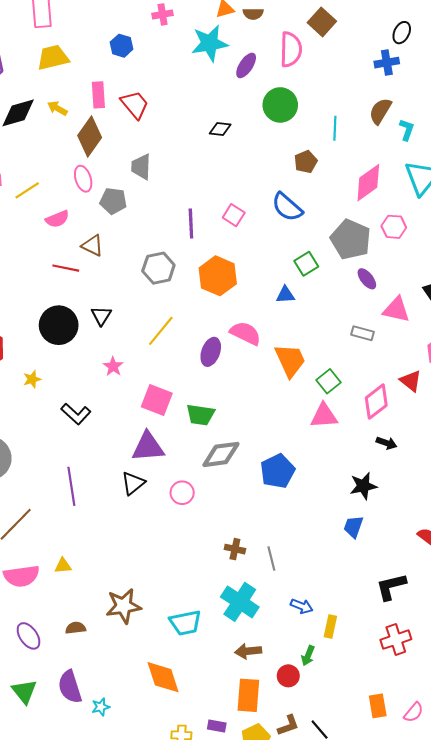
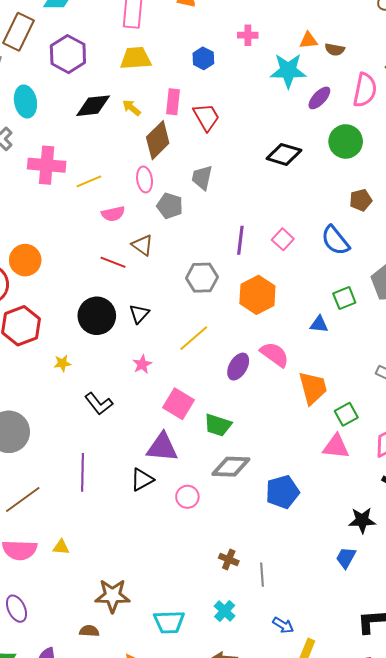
black diamond: (220, 129) -> (284, 154), size x1.6
cyan cross: (240, 602) -> (225, 611), size x0.6
brown semicircle: (76, 628) -> (89, 631), moved

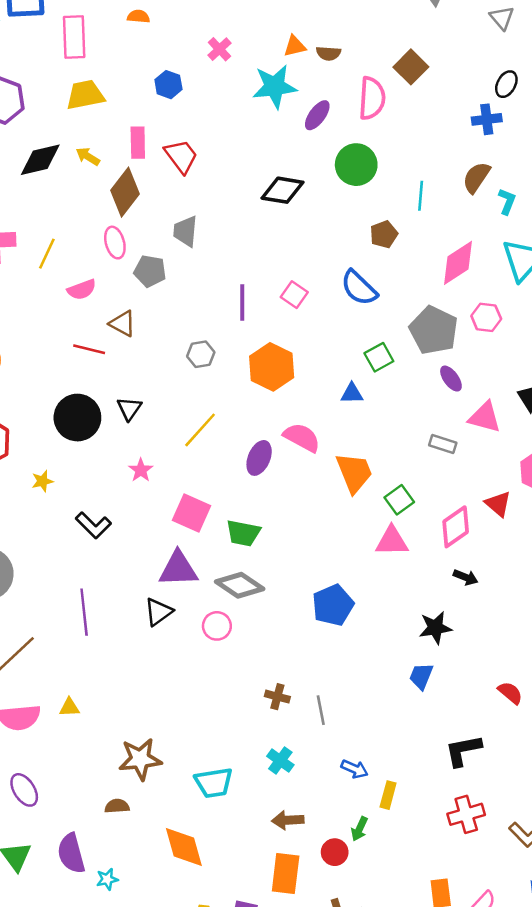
pink cross: (248, 35) -> (219, 49), turned -36
yellow line: (89, 181) -> (47, 254), turned -35
gray hexagon: (202, 278) -> (201, 354), size x0.7
gray diamond: (231, 467) -> (240, 585), moved, turned 39

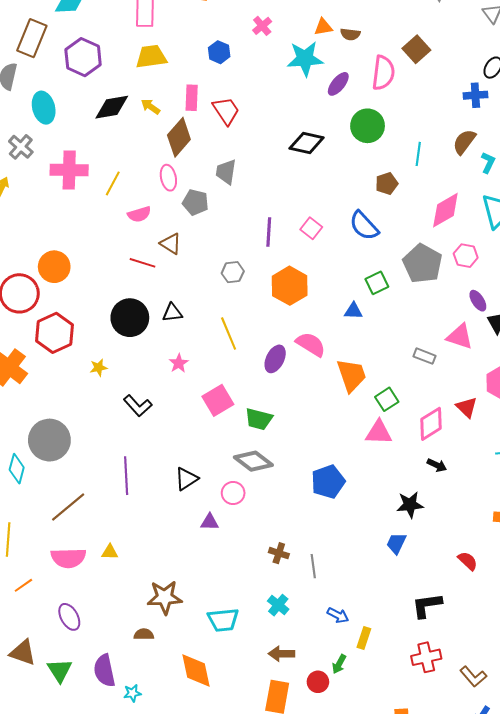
purple ellipse: (451, 379) -> (478, 301), moved
black triangle: (129, 409) -> (172, 313), turned 45
yellow line: (200, 430) -> (229, 333), turned -68
pink square: (191, 513) -> (218, 400), turned 32
purple triangle: (178, 569) -> (210, 522), moved, size x0.6

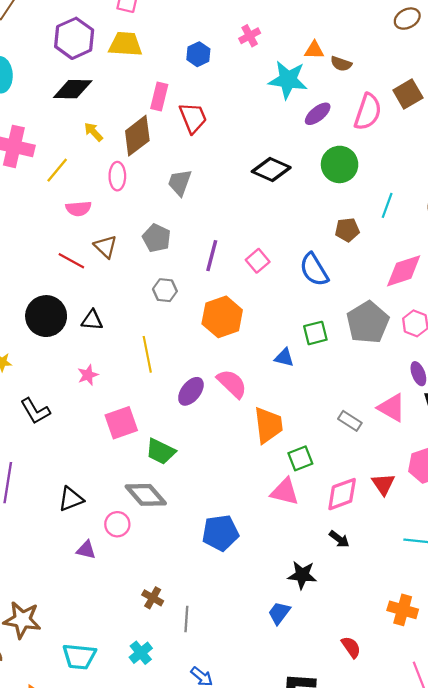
purple hexagon: (83, 57) -> (74, 38), moved
yellow arrow: (150, 107) -> (93, 132), moved
gray pentagon: (195, 202) -> (157, 238), moved

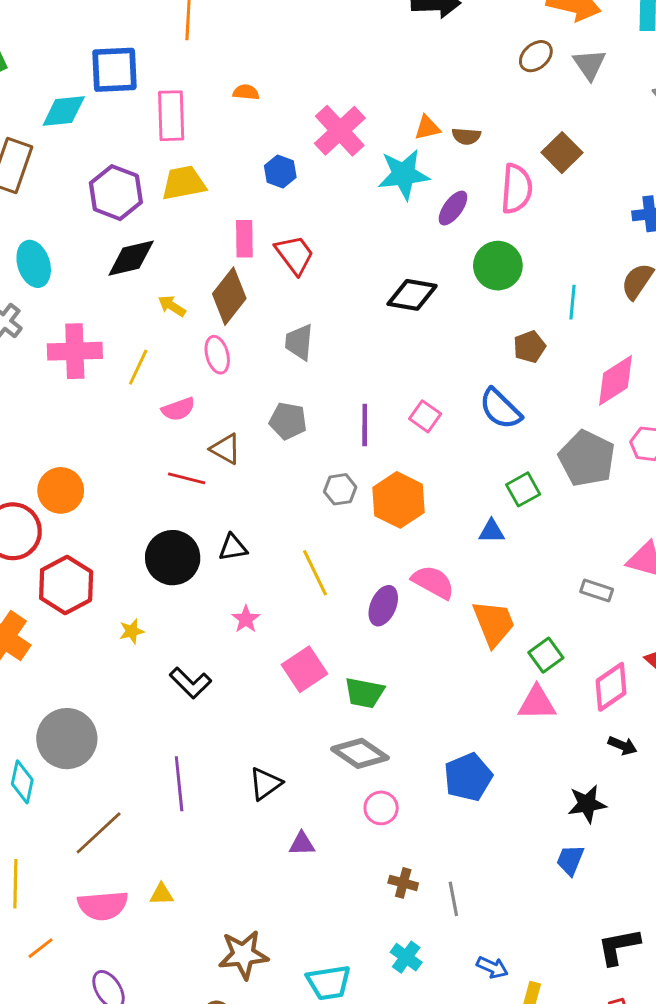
pink cross: (250, 36) -> (340, 131), size x1.8
gray hexagon: (165, 290) -> (340, 489), moved
pink circle: (117, 524) -> (381, 808), moved

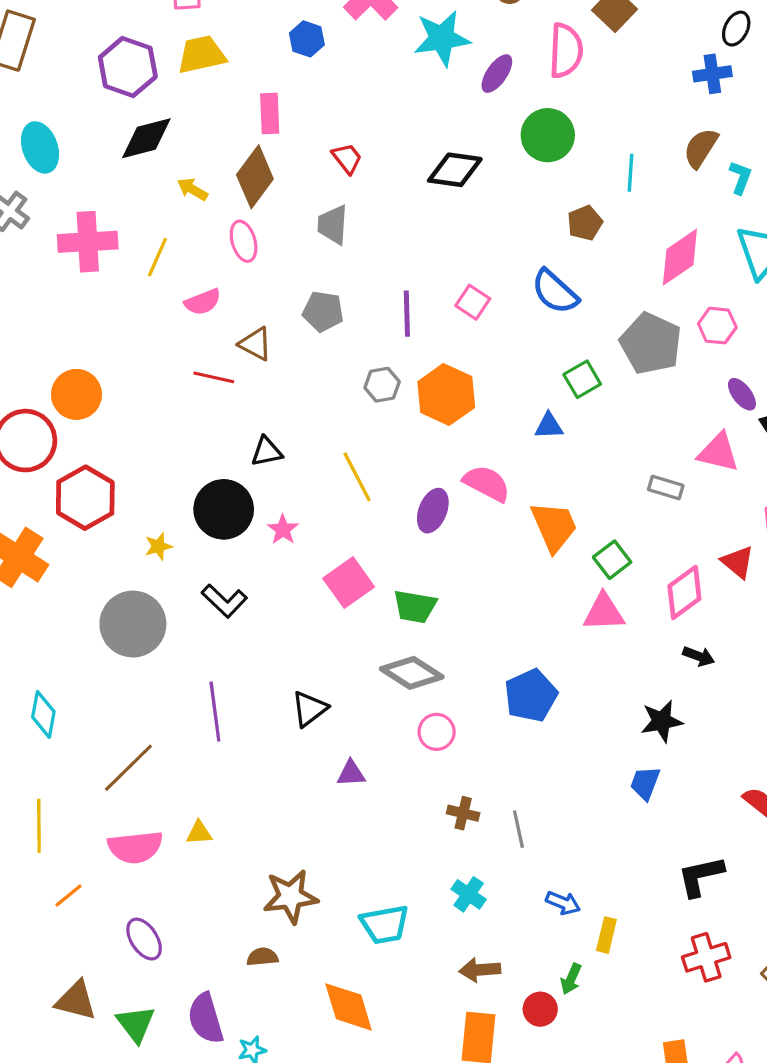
red trapezoid: (295, 255) -> (347, 158), moved, size x0.7
black circle: (173, 558) -> (224, 509), moved
gray circle: (67, 739) -> (133, 624), moved

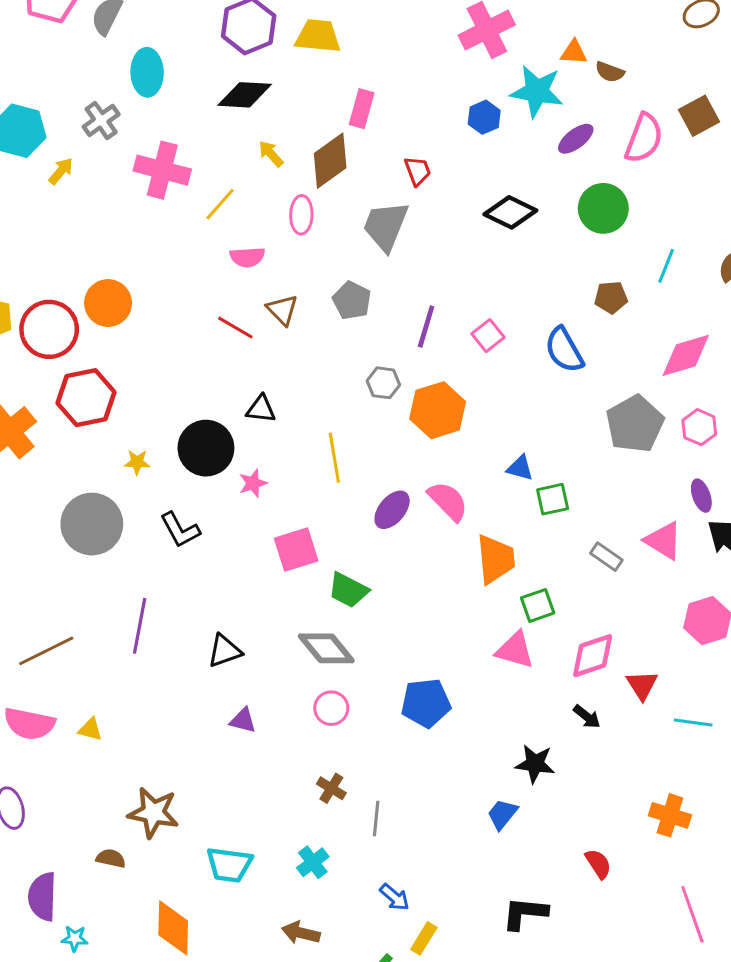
blue hexagon: (307, 39) -> (484, 117), moved
gray trapezoid: (333, 225) -> (386, 226), size x1.4
green square: (582, 379) -> (553, 499), moved
red triangle: (738, 562) -> (642, 685), moved

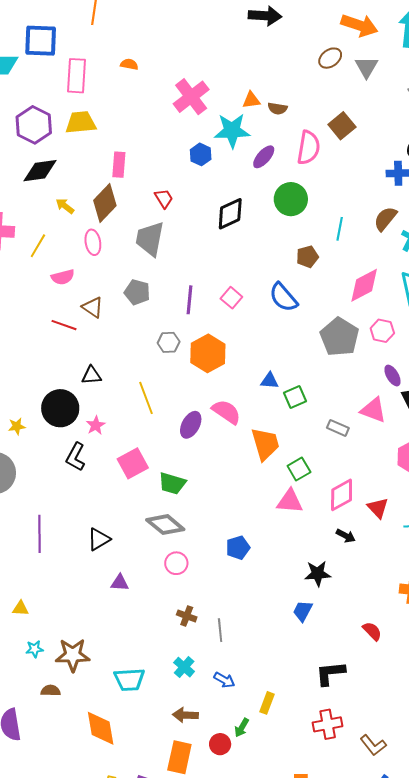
black diamond: (510, 212) -> (230, 214), turned -40
black L-shape: (180, 530) -> (76, 457), moved, turned 68
blue pentagon: (426, 703) -> (238, 548), size x0.7
blue arrow: (395, 897) -> (224, 680), moved
cyan star: (75, 938) -> (35, 649), moved

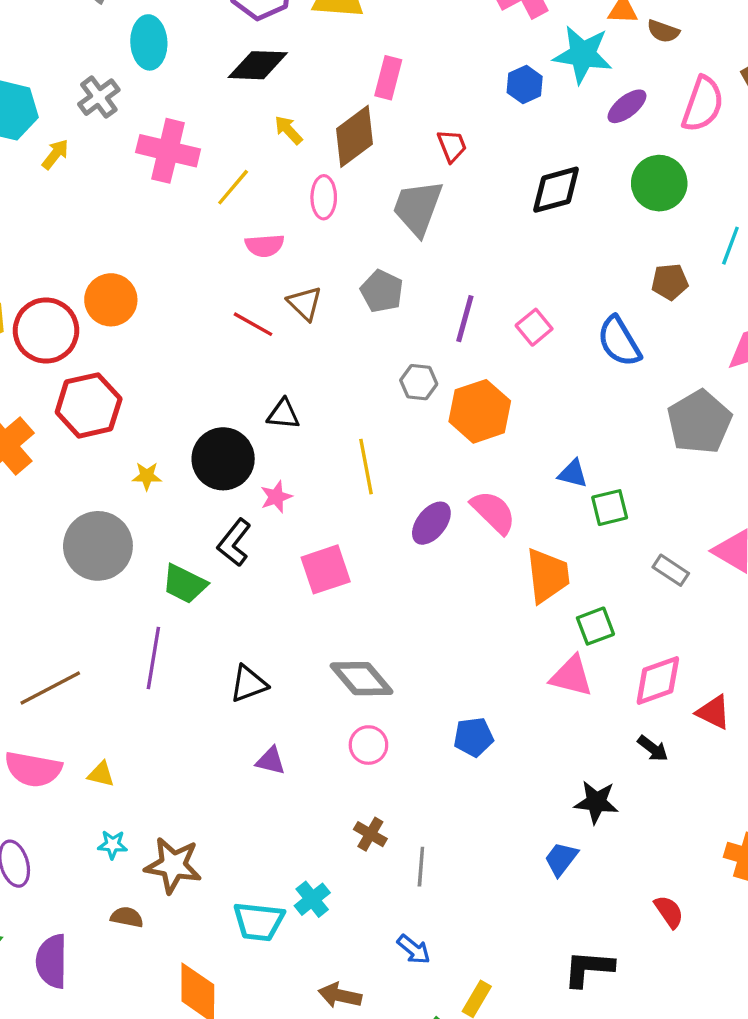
green trapezoid: (172, 483) -> (185, 584), moved
red triangle: (378, 508) -> (713, 712), turned -30
cyan cross: (184, 667) -> (312, 899), moved

